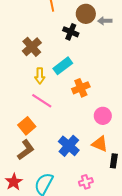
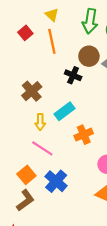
blue cross: (69, 146) -> (56, 181), moved

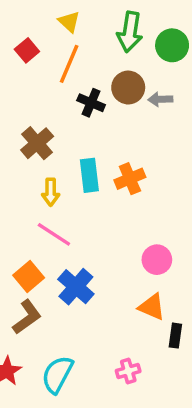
orange line: (52, 41) -> (69, 64), turned 35
black cross: (73, 75) -> (91, 103), moved
cyan rectangle: (65, 111) -> (89, 175), turned -60
orange cross: (84, 135) -> (130, 179), moved

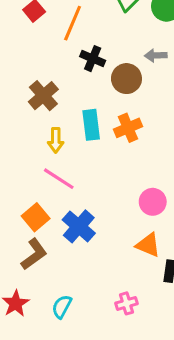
brown circle: (128, 88) -> (126, 79), moved
cyan semicircle: (57, 374) -> (62, 307), size x0.7

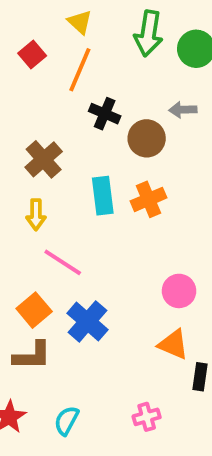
yellow arrow: (56, 140) -> (36, 215), moved
brown L-shape: (34, 254) -> (32, 356), turned 36

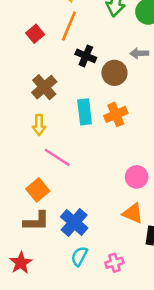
red square: (32, 54) -> (35, 34), moved
blue cross: (87, 321) -> (74, 222), moved
cyan semicircle: (66, 421) -> (79, 256), moved

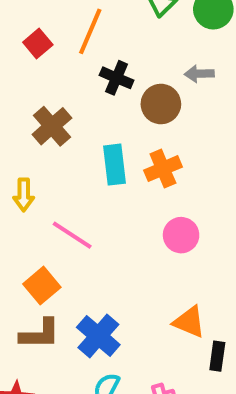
yellow arrow: (39, 125) -> (24, 195), moved
pink circle: (137, 177) -> (181, 235), moved

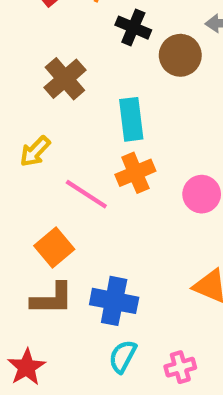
orange cross: (163, 169) -> (135, 173), moved
yellow arrow: (24, 195) -> (35, 151), turned 44
blue cross: (98, 336) -> (114, 301), turned -30

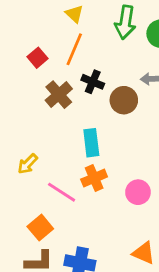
brown cross: (65, 79) -> (59, 95), moved

